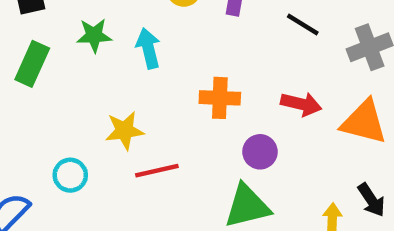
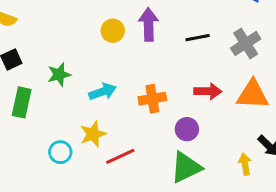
black line: (303, 25) -> (198, 38), turned -30
cyan arrow: (148, 48) -> (103, 92), moved, turned 96
cyan circle: (70, 175) -> (60, 152), moved

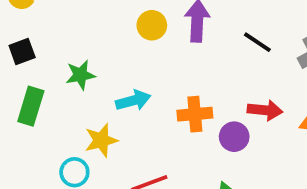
black line: (198, 38) -> (257, 42), turned 40
purple circle: (187, 129) -> (234, 137), moved
yellow star: (93, 134) -> (101, 140), moved

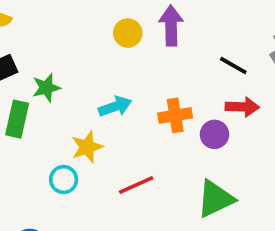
black line: (257, 42) -> (233, 66), moved
green star: (80, 75) -> (46, 88), moved

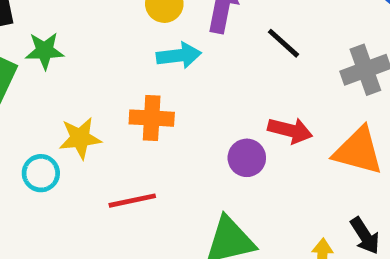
black line: (233, 66) -> (284, 43), moved
cyan arrow: (115, 107) -> (179, 55), moved
orange cross: (175, 115) -> (152, 118), moved

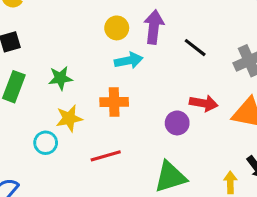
green star: (45, 51) -> (60, 78), moved

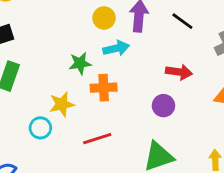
black line: (195, 48) -> (182, 21), moved
green star: (60, 78) -> (80, 63), moved
red arrow: (204, 103) -> (179, 72), moved

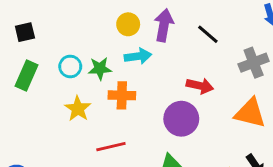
yellow star: (62, 104) -> (78, 109), turned -30
purple circle: (163, 106) -> (181, 119), size x1.5
cyan circle: (40, 128) -> (70, 66), moved

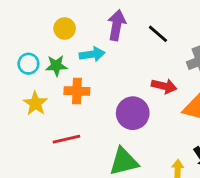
yellow circle: (128, 24) -> (65, 28), moved
red arrow: (200, 86) -> (164, 86), moved

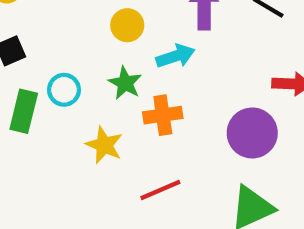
cyan circle: (28, 64) -> (64, 90), moved
green star: (56, 66) -> (125, 83), turned -30

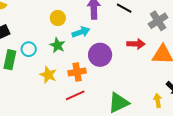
orange cross: (163, 115) -> (77, 72), moved
purple circle: (252, 133) -> (100, 55), moved

